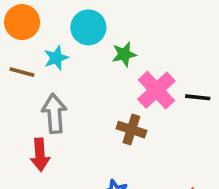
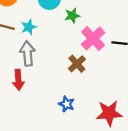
cyan star: (56, 58) -> (29, 27), moved
brown cross: (131, 130) -> (77, 64), turned 30

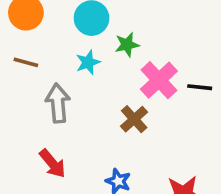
cyan star: (29, 27) -> (88, 62), moved
red arrow: (18, 80) -> (53, 163), moved, turned -36

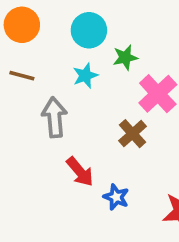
red arrow: (53, 163) -> (80, 172), moved

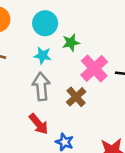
cyan star: (85, 76) -> (43, 56), turned 30
gray arrow: (54, 117) -> (41, 87), moved

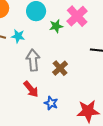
cyan star: (43, 56) -> (18, 36), moved
pink cross: (94, 68) -> (77, 16), moved

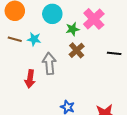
brown cross: (60, 68) -> (77, 50), moved
red arrow: (31, 89) -> (30, 79), moved, turned 48

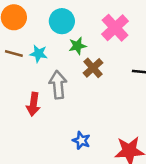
green star: (73, 29) -> (77, 46), moved

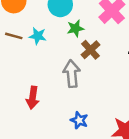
gray arrow: (58, 85) -> (72, 74), moved
red arrow: (33, 104) -> (33, 98), moved

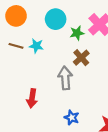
green star: (75, 28) -> (77, 33), moved

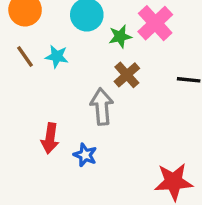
brown line: (16, 46) -> (25, 56), turned 40
blue star: (72, 118) -> (85, 155), moved

